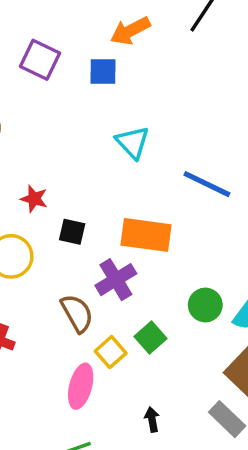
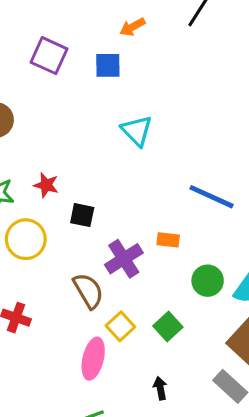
orange arrow: (130, 31) -> (132, 27), size x0.7
blue line: (207, 184) -> (212, 197), moved
orange rectangle: (146, 235) -> (168, 240), moved, size x0.5
green square: (151, 337) -> (168, 327), moved

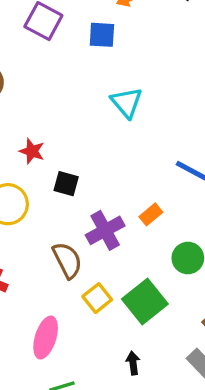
orange rectangle: (168, 240) -> (151, 214), turned -50
green square: (168, 327) -> (145, 301), size x1.5
pink ellipse: (93, 359) -> (46, 338), moved

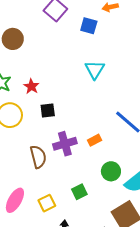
black square: (66, 184) -> (48, 111), turned -35
yellow square: (97, 298) -> (47, 203), moved
green square: (145, 301) -> (79, 192), size x0.6

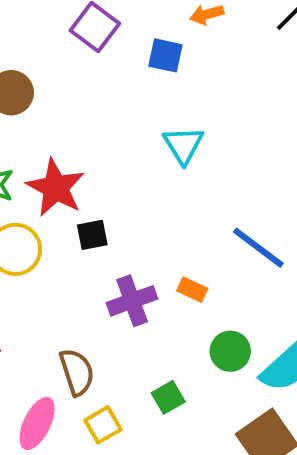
red star: (31, 86) -> (56, 188), size x1.8
orange rectangle: (94, 140) -> (192, 290), turned 56
brown semicircle: (38, 157) -> (77, 372), moved

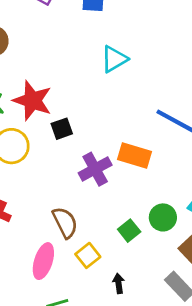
cyan triangle: (183, 145) -> (114, 59), turned 40
orange rectangle: (192, 290) -> (135, 156), size x1.6
green circle: (230, 351) -> (163, 217), moved

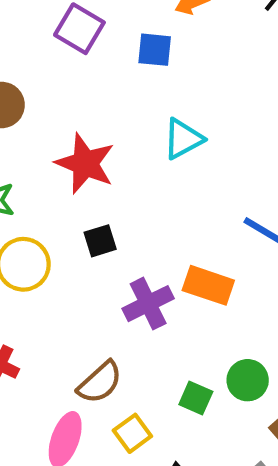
red star: (32, 101) -> (85, 164), moved
brown semicircle: (65, 223) -> (100, 382), turned 72
green square: (129, 231) -> (196, 398), turned -30

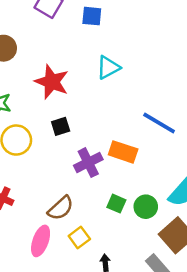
green square: (196, 398) -> (116, 204), moved

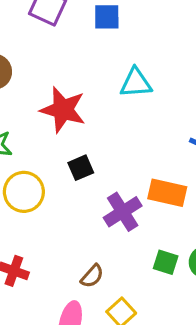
cyan triangle: (108, 68) -> (136, 83), turned 30
brown semicircle: (61, 208) -> (92, 276), size x0.7

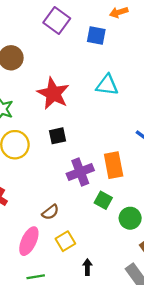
orange rectangle: (167, 193) -> (114, 165), turned 55
green square: (166, 262) -> (103, 200), moved

